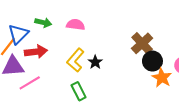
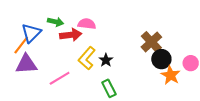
red arrow: (36, 52) -> (71, 35), moved
pink line: (30, 83) -> (60, 78), moved
green rectangle: (79, 91) -> (109, 88), moved

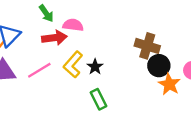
green arrow: (55, 22) -> (46, 13), moved, turned 42
brown cross: (151, 42) -> (147, 46), turned -30
pink line: (60, 78) -> (39, 70), moved

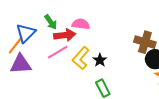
green arrow: (46, 13) -> (51, 22), moved
pink line: (39, 70) -> (58, 52), moved

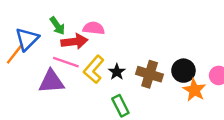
brown cross: (145, 42) -> (150, 74), moved
pink line: (58, 52) -> (66, 62), turned 50
purple triangle: (21, 64) -> (51, 82), moved

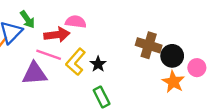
green arrow: (57, 26) -> (27, 19), moved
black circle: (183, 71) -> (172, 56), moved
brown cross: (150, 74) -> (149, 45), moved

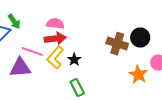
red arrow: (57, 35) -> (55, 39), moved
black circle: (172, 56) -> (140, 38), moved

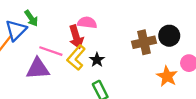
pink semicircle: (55, 24) -> (87, 23), moved
red arrow: (55, 39) -> (76, 37), turned 80
brown cross: (117, 44) -> (144, 42), turned -30

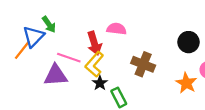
pink semicircle: (87, 23) -> (117, 29), moved
brown cross: (144, 42) -> (143, 64), moved, turned 35
black star: (97, 60) -> (100, 83), moved

